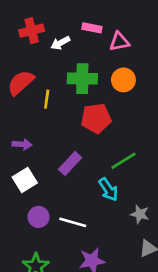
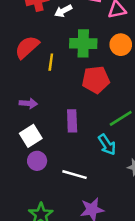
purple rectangle: (70, 163) -> (72, 121), turned -45
purple circle: (39, 217) -> (37, 161), moved

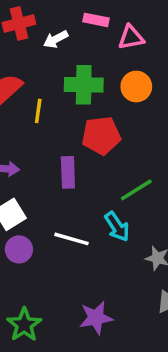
purple rectangle: (72, 121) -> (68, 172), moved
white line: (75, 175) -> (71, 239), moved

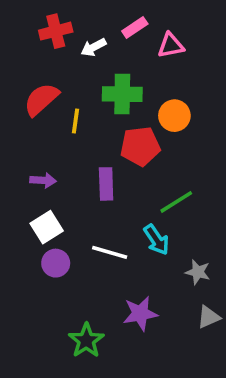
pink rectangle: (96, 20) -> (135, 27), turned -45
orange circle: (136, 87) -> (174, 116), moved
purple star: (96, 318) -> (140, 313), moved
green star: (24, 325) -> (86, 340), moved

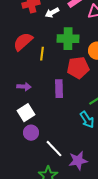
white line: (110, 252) -> (54, 149), moved, turned 30

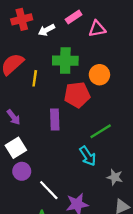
purple arrow: (24, 87) -> (14, 117), turned 48

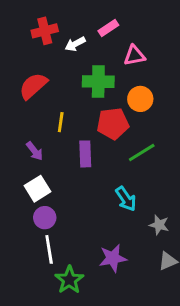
pink triangle: (97, 29) -> (134, 56), moved
yellow line: (35, 78) -> (61, 122), moved
green line: (101, 131) -> (142, 152), moved
white line: (49, 190) -> (49, 249), moved, turned 35

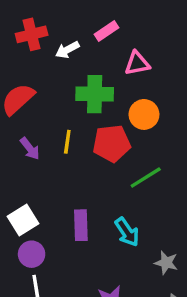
yellow line: (61, 122) -> (67, 142), moved
purple arrow: (35, 151) -> (30, 149), moved
purple rectangle: (85, 154) -> (81, 225), moved

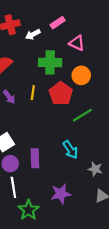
pink triangle: (137, 63) -> (77, 43), turned 35
red pentagon: (112, 143) -> (61, 94), turned -30
purple rectangle: (81, 225) -> (35, 158), moved

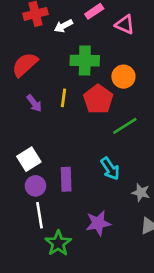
pink triangle: (77, 43) -> (125, 25), moved

